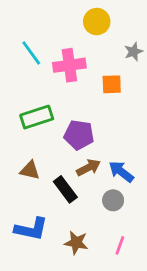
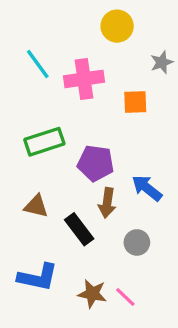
brown arrow: (89, 168) -> (107, 203), turned 125
blue arrow: (121, 172) -> (147, 188), moved
pink line: (120, 245) -> (125, 297), moved, turned -66

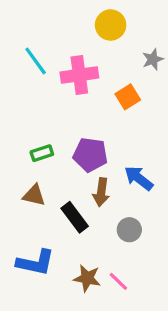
orange square: (135, 102) -> (128, 97), turned -30
green rectangle: (44, 142) -> (42, 153), moved, size x0.6

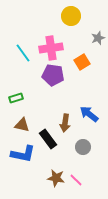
cyan line: (36, 61) -> (23, 53), moved
green rectangle: (42, 153) -> (16, 98), moved
purple pentagon: (90, 155) -> (53, 75), moved
blue L-shape: (36, 263) -> (23, 154), moved

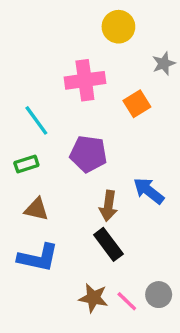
cyan line: (23, 53) -> (36, 120), moved
purple pentagon: (53, 75) -> (88, 154), moved
black rectangle: (48, 139) -> (108, 244), moved
gray circle: (83, 147) -> (159, 295), moved

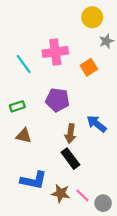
yellow circle: (118, 27) -> (92, 17), moved
cyan line: (36, 120) -> (24, 64), moved
blue L-shape: (38, 258) -> (34, 180), moved
gray circle: (159, 295) -> (103, 203), moved

